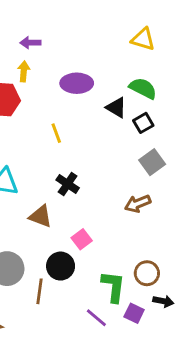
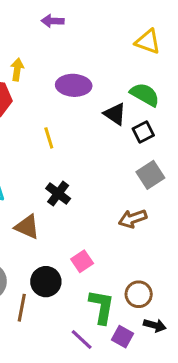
purple arrow: (30, 43) -> (53, 21), moved
pink square: (82, 239) -> (82, 261), moved

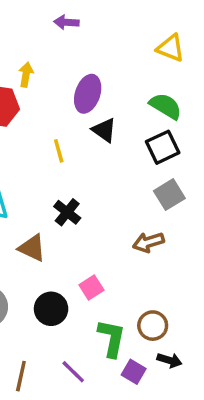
purple ellipse: (74, 85) -> (88, 94), turned -76
black triangle: (115, 114) -> (104, 130), moved
black square: (143, 132) -> (163, 147), size x1.4
brown line: (22, 308) -> (21, 376), moved
purple line: (82, 339) -> (73, 372), moved

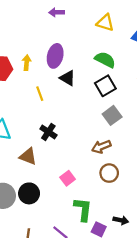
purple arrow: (66, 22) -> (56, 12), moved
yellow arrow: (26, 75) -> (27, 63), moved
black circle: (51, 309) -> (29, 193), moved
brown circle: (153, 326) -> (109, 173), moved

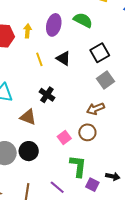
green semicircle: (105, 60) -> (83, 20), moved
black triangle: (67, 78) -> (63, 58), moved
brown circle: (109, 173) -> (87, 132), moved

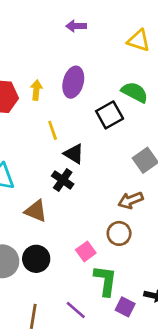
green semicircle: (83, 20) -> (135, 92), moved
black square: (100, 53) -> (110, 115), moved
black triangle: (63, 58) -> (74, 154), moved
pink square: (64, 137) -> (86, 251), moved

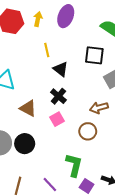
black square: (110, 115) -> (94, 55), moved, turned 30
black cross: (63, 180) -> (58, 96), moved
pink square: (86, 251) -> (57, 119), moved

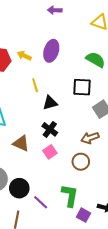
yellow arrow: (38, 19) -> (24, 56), turned -72
black triangle: (61, 69) -> (50, 103), turned -49
black circle: (25, 144) -> (19, 188), moved
purple line: (50, 184) -> (41, 202), moved

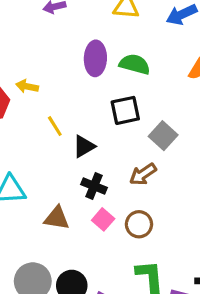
purple ellipse: (51, 51) -> (95, 58), moved
brown arrow: (90, 138) -> (143, 174), moved
brown circle: (81, 162) -> (139, 224), moved

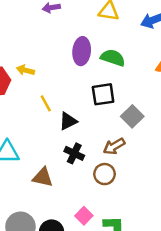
pink square: (103, 219) -> (84, 216), moved
brown circle: (139, 224) -> (105, 174), moved

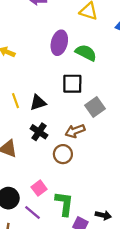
yellow line: (46, 103) -> (15, 101), moved

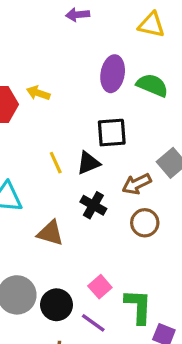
black square: (72, 84) -> (112, 133), moved
brown arrow: (75, 131) -> (137, 184), moved
brown circle: (63, 154) -> (145, 223), moved

